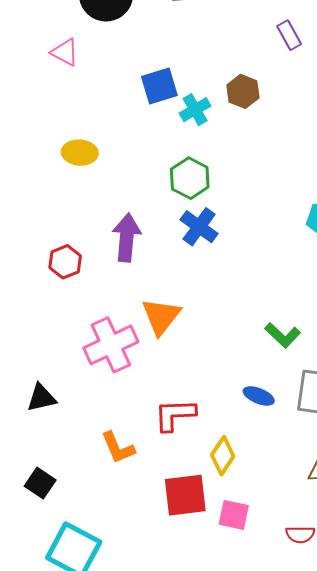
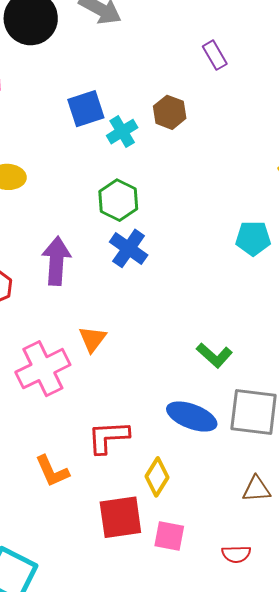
orange triangle: (161, 316) -> (92, 339), size x0.7
blue ellipse: (259, 396) -> (192, 417), size x1.6

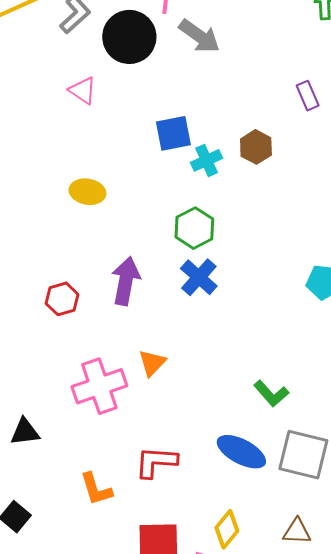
yellow diamond: (157, 477) -> (227, 529), moved

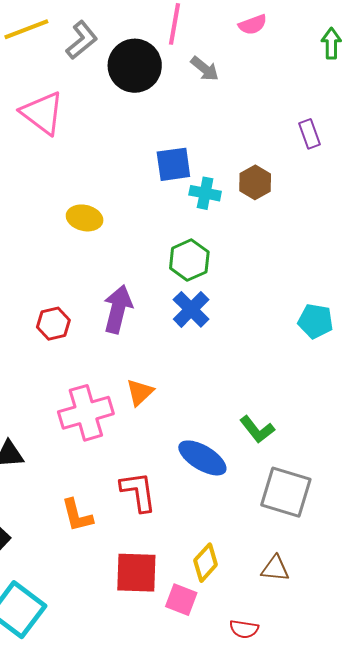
gray arrow: (199, 36) -> (205, 69), size x0.7
pink triangle: (83, 91) -> (42, 113), moved, size x1.6
cyan cross: (207, 160) -> (205, 193), turned 32
blue ellipse: (241, 452) -> (202, 458), moved
red L-shape: (156, 462) -> (138, 492), turned 75

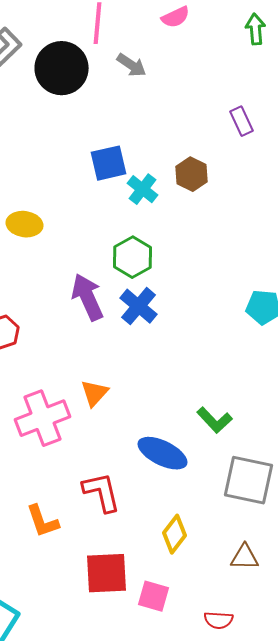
cyan cross: (205, 193) -> (142, 189), turned 32
purple arrow: (118, 309) -> (88, 297), moved, turned -33
yellow diamond: (206, 563) -> (174, 534), moved

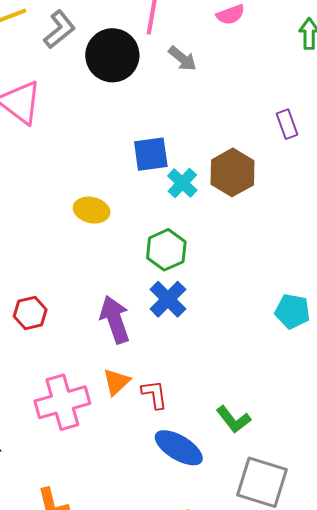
brown hexagon: (192, 174) -> (232, 172), size x1.4
yellow ellipse: (24, 224) -> (92, 210), moved
purple arrow: (88, 297) -> (115, 320), moved
red L-shape: (102, 492) -> (154, 394), moved, size x0.7

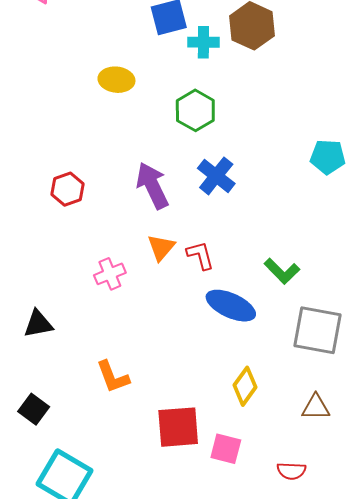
cyan cross: (182, 183) -> (203, 42), turned -36
blue cross: (168, 299) -> (216, 176), moved
pink cross: (62, 402) -> (110, 274), size x0.6

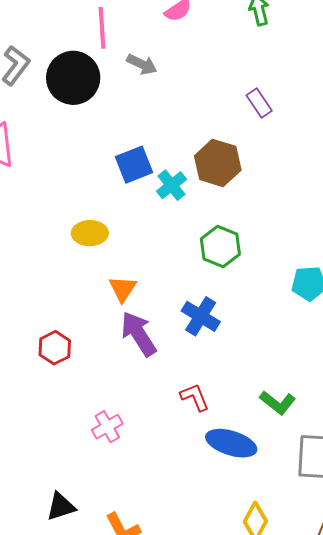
cyan cross: (203, 42) -> (172, 185), turned -32
green hexagon: (195, 110) -> (220, 247), moved
orange triangle: (161, 247) -> (123, 289), moved
black triangle: (38, 324) -> (61, 507), moved

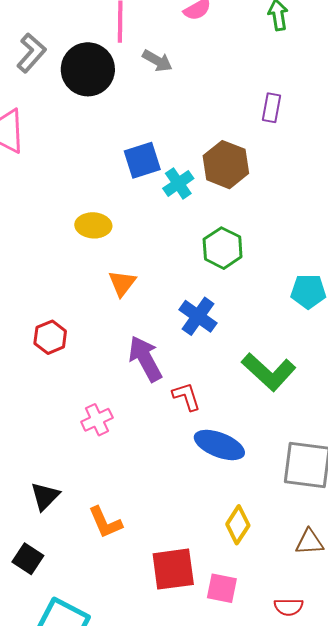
purple rectangle: (259, 103) -> (272, 108), turned 40
purple arrow: (139, 334) -> (145, 359), moved
green L-shape: (278, 403) -> (269, 372), moved, size x1.5
black triangle: (61, 507) -> (45, 496), turned -32

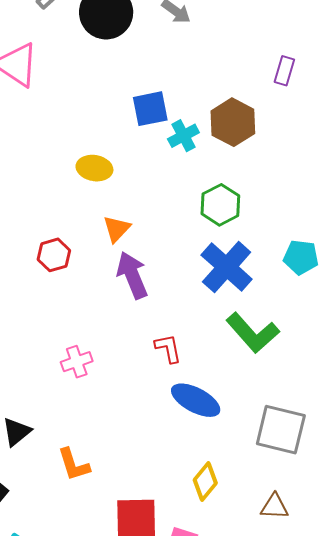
blue cross: (198, 316) -> (227, 267), moved, size x1.4
red hexagon: (50, 337) -> (54, 255), moved
purple arrow: (145, 359) -> (132, 275), moved

